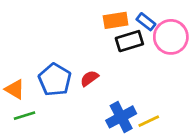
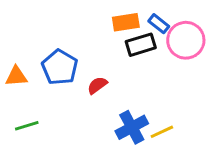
blue pentagon: (55, 80) -> (60, 67), moved
orange triangle: (15, 89) -> (16, 76), moved, turned -35

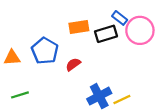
orange rectangle: (126, 22) -> (79, 27), moved

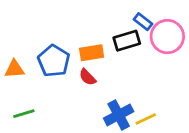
orange rectangle: (79, 27) -> (92, 53), moved
red semicircle: (73, 64) -> (88, 77), turned -98

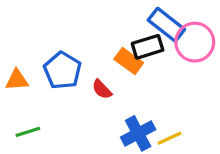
blue rectangle: (143, 22) -> (166, 25), size x1.6
orange rectangle: (92, 53) -> (129, 61), moved, turned 45

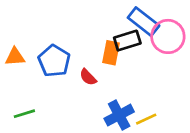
orange rectangle: (129, 61) -> (111, 53), turned 65
orange triangle: (17, 80) -> (15, 57), moved

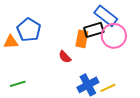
pink circle: (168, 36) -> (114, 36), moved
blue pentagon: (54, 61) -> (29, 30), moved

